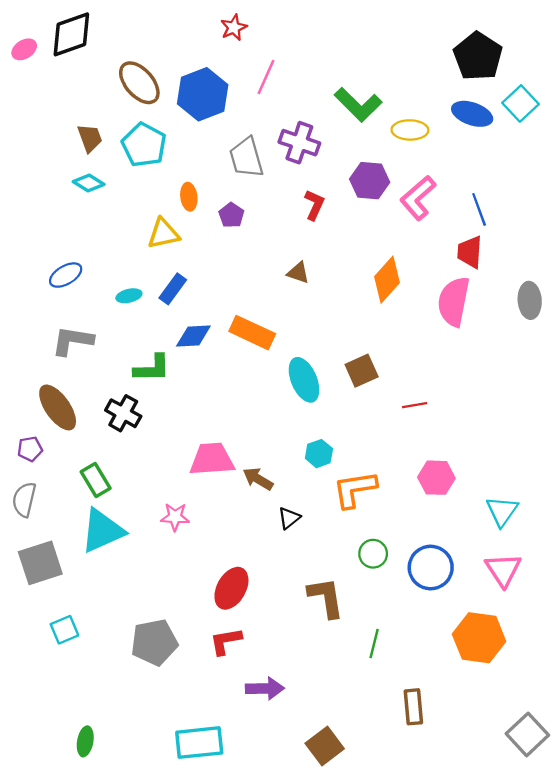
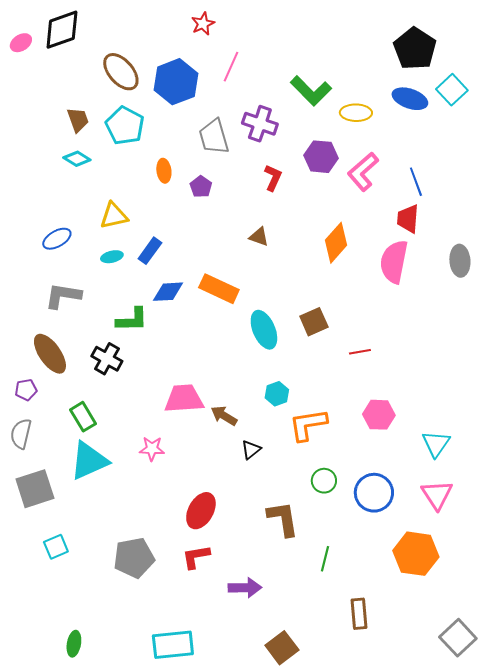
yellow triangle: (164, 234) -> (114, 216), moved
purple arrow: (265, 688) -> (245, 588), moved

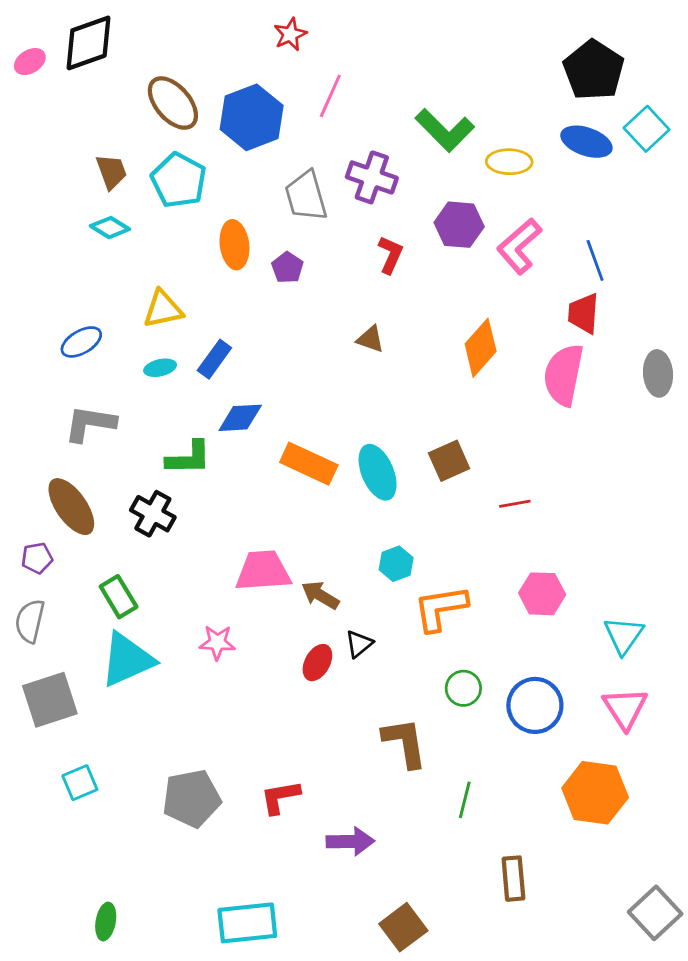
orange ellipse: (164, 171) -> (234, 245), size x1.4
orange rectangle: (219, 289) -> (309, 464), moved
red ellipse: (201, 511) -> (317, 663), moved, size x0.7

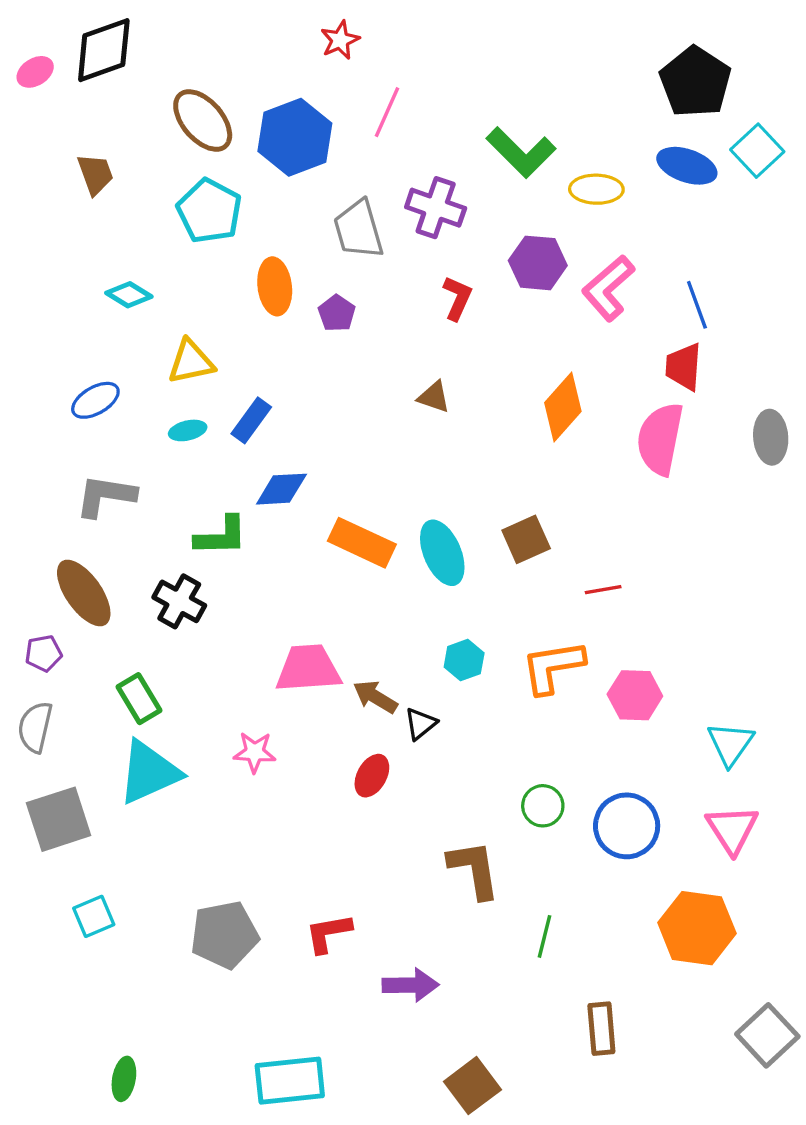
brown trapezoid: (111, 172) -> (95, 174), moved
cyan diamond: (110, 228) -> (129, 295), moved
orange L-shape: (440, 608) -> (553, 667), moved
black triangle: (359, 644) -> (420, 724), moved
gray square: (655, 913) -> (767, 1035), moved

